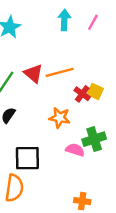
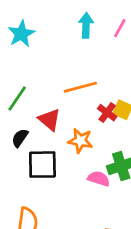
red triangle: (33, 74) -> (49, 120), moved
black square: (27, 158) -> (42, 165), moved

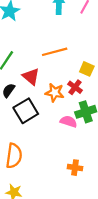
red cross: (107, 113) -> (75, 87), moved
black square: (42, 165) -> (26, 111), turned -30

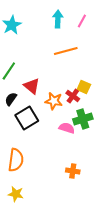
orange line: (55, 52) -> (66, 51), moved
yellow square: (87, 69) -> (84, 87), moved

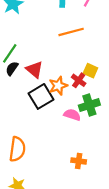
black semicircle: (11, 99) -> (12, 68), moved
orange star: (54, 101) -> (58, 86), turned -30
black square: (27, 118) -> (41, 96), moved

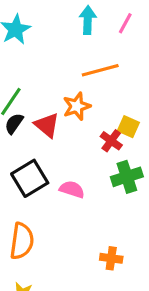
orange star: (58, 86) -> (77, 106), moved
black square: (41, 96) -> (30, 178), moved
pink semicircle: (72, 115) -> (72, 189), moved

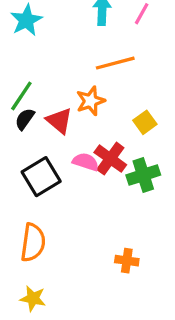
yellow square: (128, 127) -> (145, 122), turned 30
red cross: (111, 141) -> (110, 159), moved, size x1.4
pink semicircle: (72, 189) -> (86, 162), moved

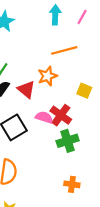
yellow square: (145, 122) -> (84, 91), turned -32
green cross: (143, 175) -> (68, 141), moved

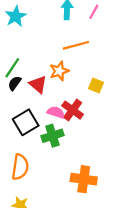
green cross: (68, 141) -> (52, 136), moved
orange cross: (72, 184) -> (84, 179), size x1.6

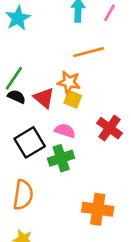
orange star: (59, 71) -> (69, 82), turned 30
black semicircle: (15, 83) -> (17, 97), turned 80
yellow square: (96, 86) -> (73, 99), moved
red cross: (73, 110) -> (109, 128), moved

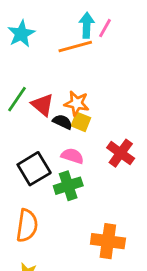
pink line: (109, 13) -> (105, 28), moved
orange line: (89, 52) -> (75, 47), moved
black semicircle: (17, 97) -> (62, 122), moved
red triangle: (44, 98) -> (43, 105), moved

